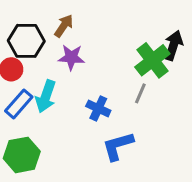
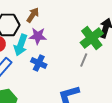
cyan arrow: (46, 96) -> (21, 45), moved
blue cross: (98, 108) -> (39, 63), moved

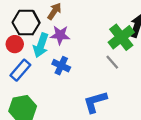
gray line: (84, 60) -> (112, 62), turned -64

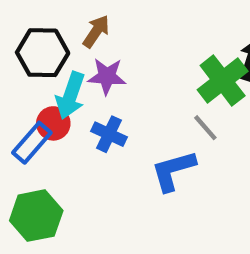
red circle: (15, 44) -> (53, 123), moved
blue L-shape: (95, 102) -> (173, 171), moved

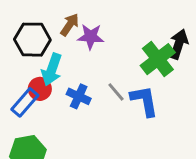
purple star: (107, 76) -> (91, 37), moved
gray line: (205, 128) -> (116, 92), moved
blue L-shape: (173, 171) -> (144, 101), moved, turned 96

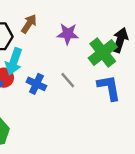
purple star: (91, 37) -> (68, 34), moved
blue L-shape: (144, 101) -> (109, 88), moved

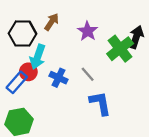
purple star: (68, 34) -> (88, 31), turned 30
blue L-shape: (109, 88) -> (100, 103), moved

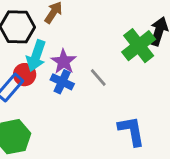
purple star: (88, 31) -> (64, 62), moved
blue L-shape: (100, 103) -> (131, 131), moved

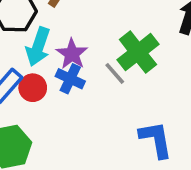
green cross: (139, 46) -> (138, 52), moved
red circle: (25, 75) -> (33, 88), moved

